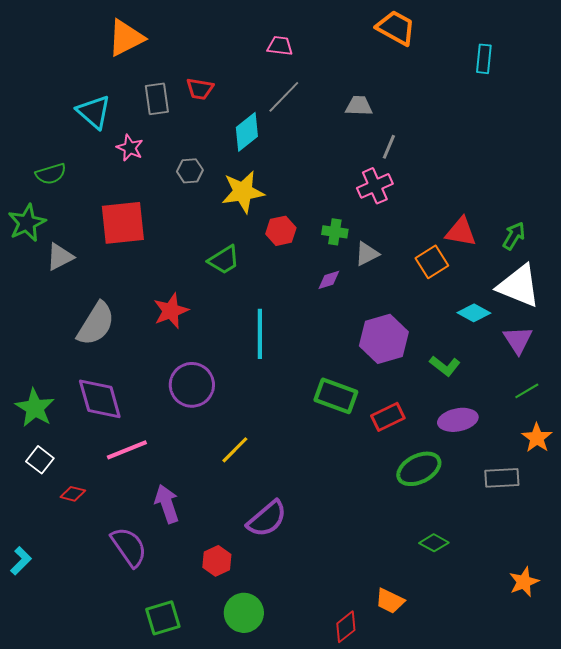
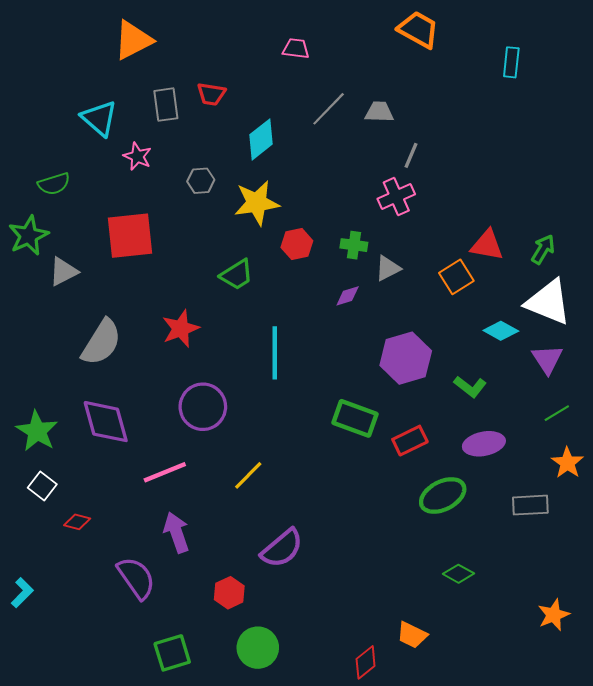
gray line: (284, 97) -> (329, 109), moved
pink line: (127, 450) -> (165, 472), moved

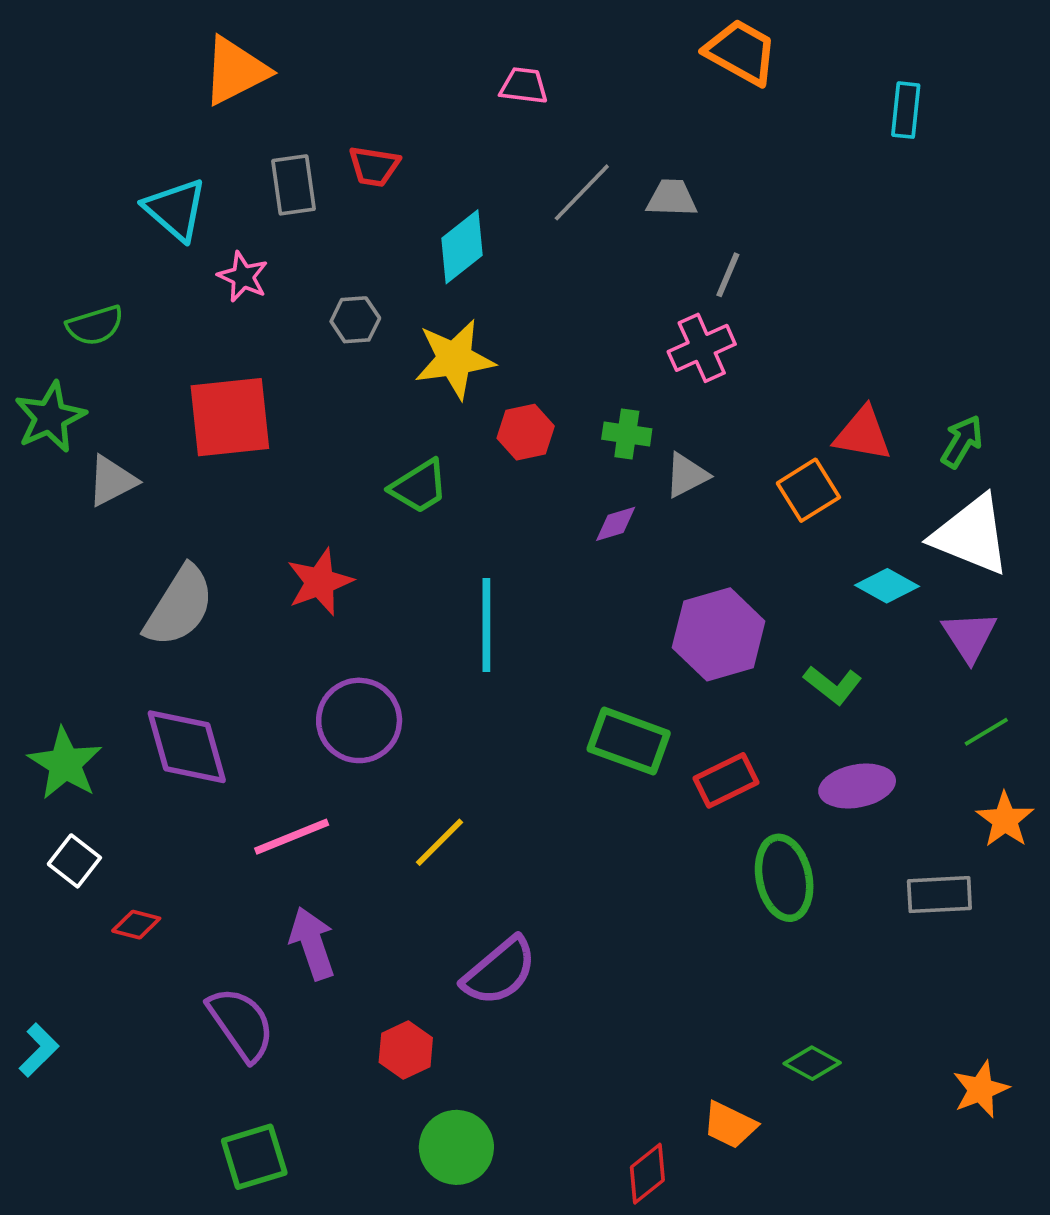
green ellipse: (443, 495) -> (784, 878), turned -75
green diamond: (459, 574) -> (812, 1063), moved
green square: (172, 653) -> (254, 1157), moved

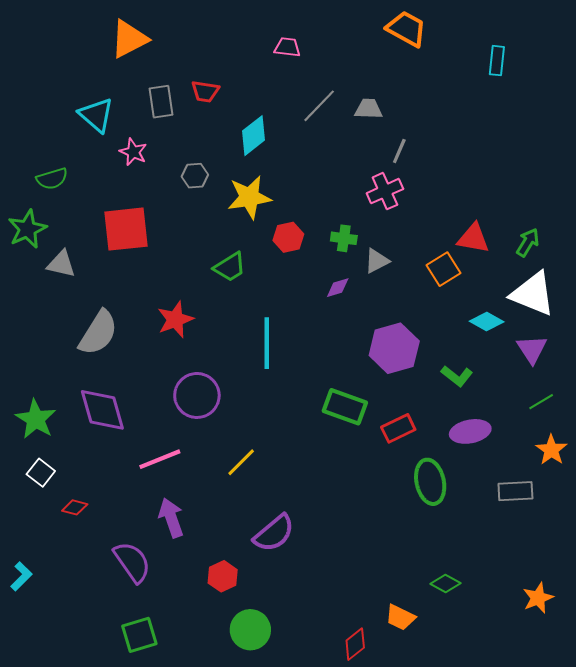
gray triangle: (112, 481) -> (61, 264), turned 40

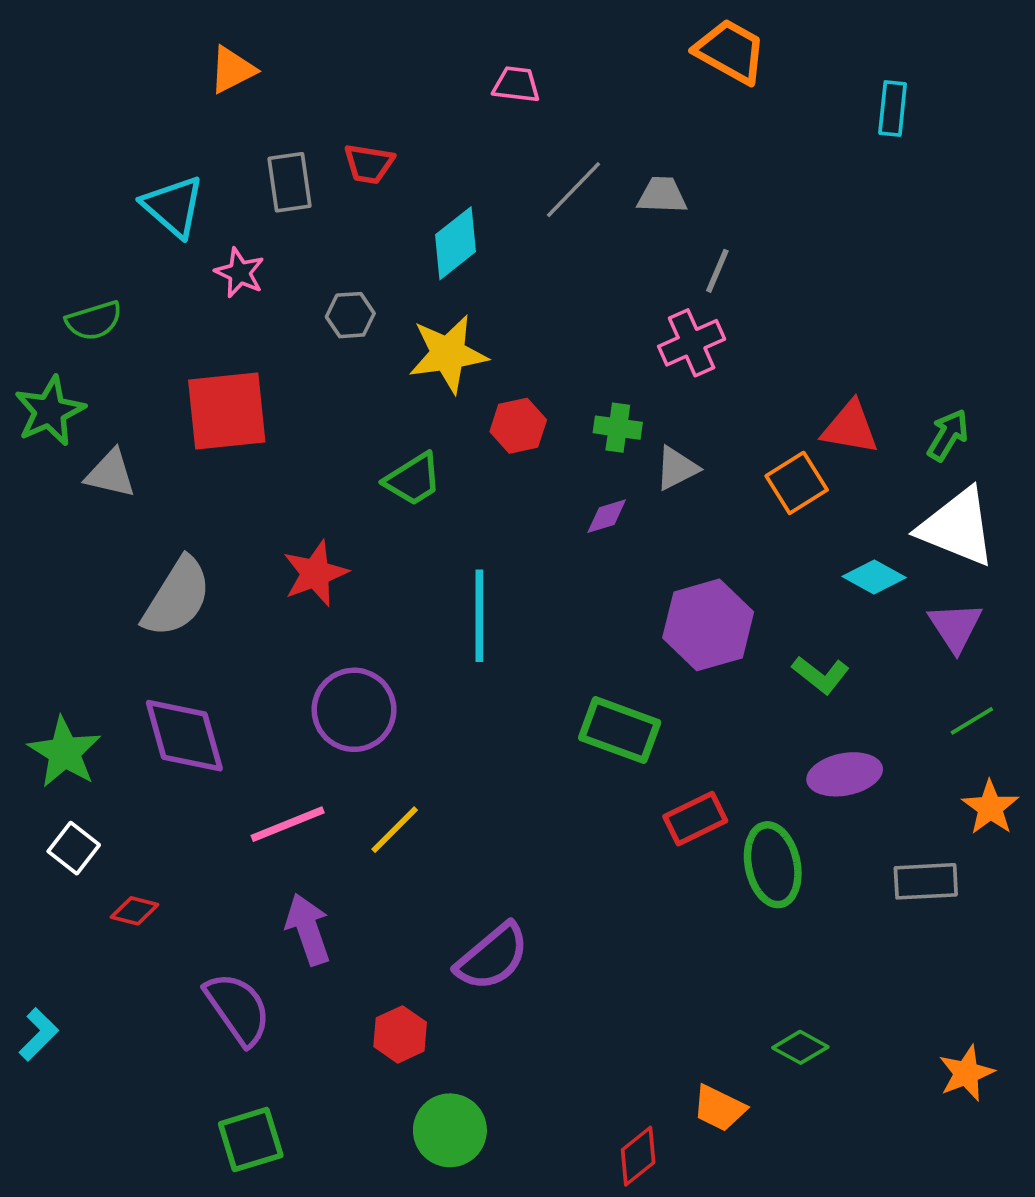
orange triangle: (129, 39) -> (232, 70), size x0.7
red rectangle: (398, 428) -> (695, 819), moved
yellow line: (241, 462) -> (395, 830), moved

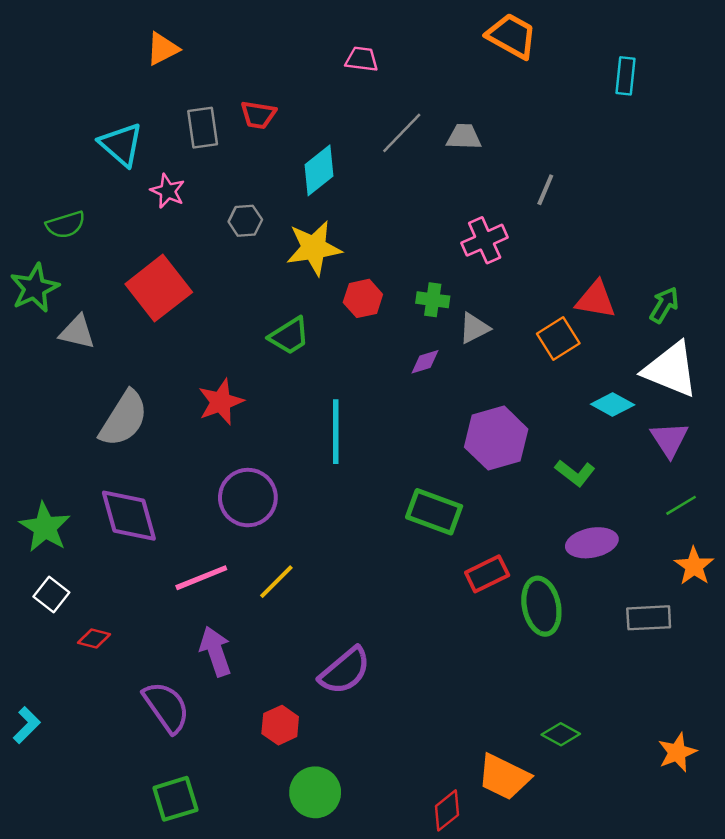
gray line: (717, 271) -> (545, 190), moved
red square: (227, 411) -> (159, 288), turned -32
orange trapezoid: (719, 1108) -> (504, 777), size x1.4

